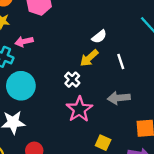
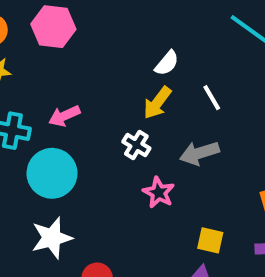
pink arrow: (24, 42) -> (64, 116), moved
gray arrow: (119, 98) -> (199, 153), moved
pink star: (79, 109) -> (159, 193), size x0.7

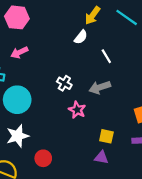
yellow arrow: (157, 103) -> (92, 15), moved
pink arrow: (64, 116) -> (19, 52), moved

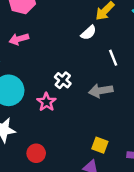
pink star: (77, 110) -> (46, 102), moved
red circle: (43, 158) -> (36, 153), moved

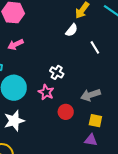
gray arrow: (101, 91) -> (90, 95), moved
red circle: (36, 153) -> (66, 112), moved

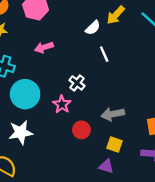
white semicircle: (72, 30) -> (93, 28), moved
pink arrow: (15, 44) -> (44, 47), moved
white line: (95, 47) -> (104, 54), moved

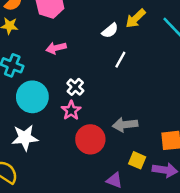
white line: (104, 54) -> (120, 60), turned 49
white cross: (77, 83) -> (75, 87), moved
red circle: (81, 130) -> (90, 139), size x1.5
yellow square: (115, 145) -> (137, 160), moved

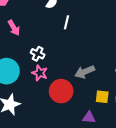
pink arrow: (56, 48) -> (14, 28), turned -91

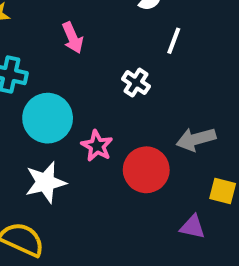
white cross: (38, 54) -> (136, 83), moved
pink star: (40, 73) -> (97, 146), moved

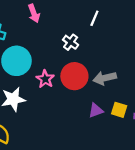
red circle: (146, 170) -> (74, 76), moved
purple triangle: (193, 227) -> (96, 110), moved, turned -35

